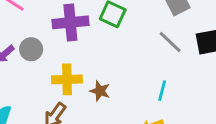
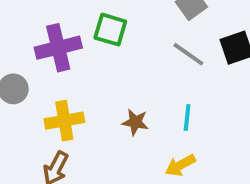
brown star: (100, 91) -> (135, 122), moved

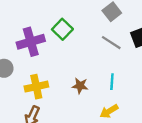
green square: (110, 30) -> (62, 29), turned 30

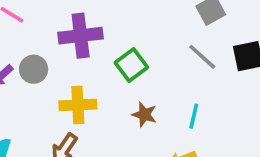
green square: (62, 29) -> (131, 65), moved

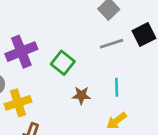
gray line: (202, 57) -> (111, 44), turned -45
yellow cross: (78, 105) -> (18, 103), moved

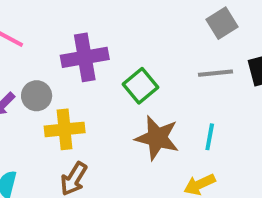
brown star: (81, 95) -> (157, 138), size x1.6

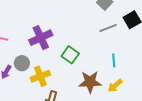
green square: (140, 86) -> (70, 55), moved
brown star: (157, 138) -> (90, 82), moved

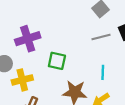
green square: (70, 55) -> (57, 61), turned -30

